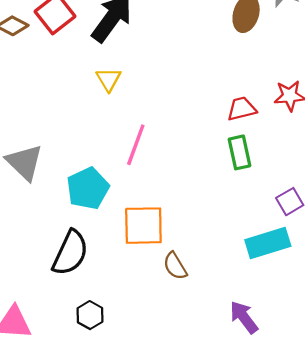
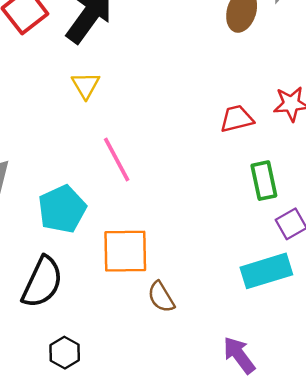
pink line: (136, 145) -> (117, 160), turned -48
green rectangle: (239, 152) -> (264, 181), moved

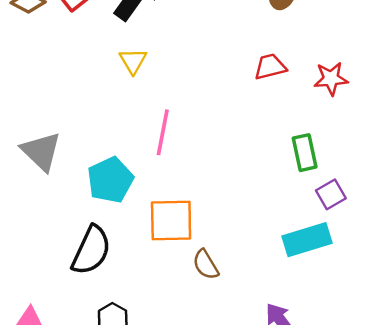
red trapezoid: (237, 119) -> (270, 67), moved
pink line: (117, 160) -> (163, 132), turned 39

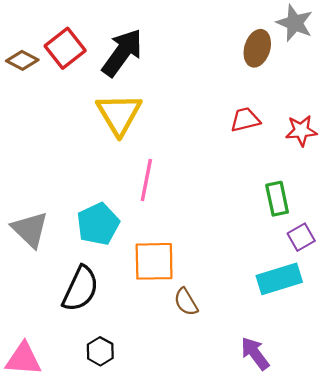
yellow triangle: (133, 61) -> (119, 114), size x1.8
gray triangle: (41, 151) -> (30, 229), moved

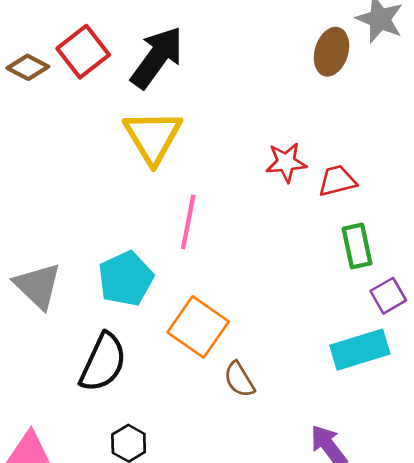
red trapezoid: (245, 120) -> (337, 181), moved
red star: (301, 131) -> (286, 162), moved
orange square: (154, 261) -> (198, 327), turned 36

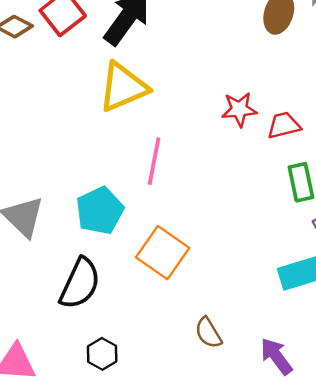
yellow triangle: (153, 137) -> (123, 87), turned 38
brown semicircle: (239, 379) -> (208, 333), moved

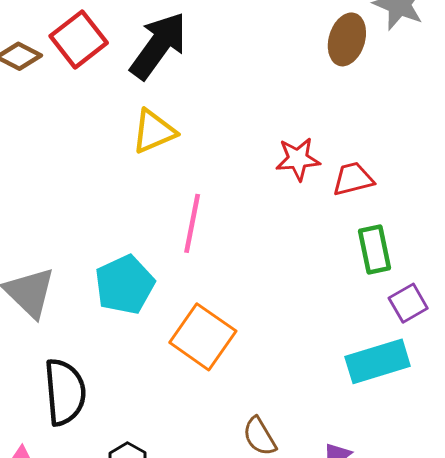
yellow triangle: (123, 87) -> (154, 131), size x0.7
black semicircle: (80, 283) -> (65, 392), moved, turned -30

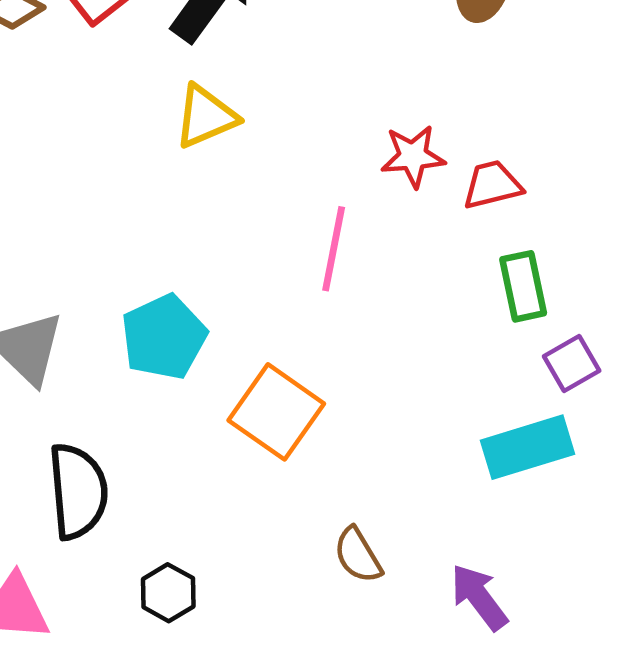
pink line: (192, 223) -> (334, 249), moved

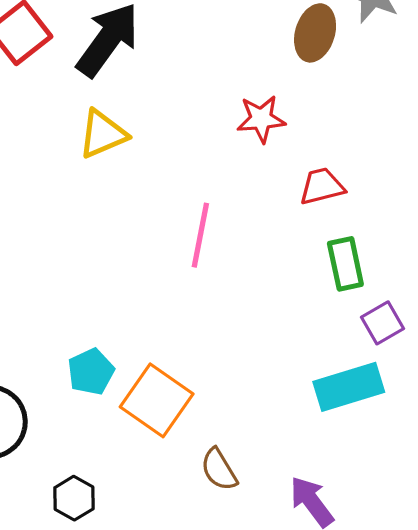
red star: (413, 156) -> (261, 119), moved
cyan pentagon: (164, 337) -> (91, 372), moved, size x0.7
orange square: (276, 412) -> (157, 400), moved

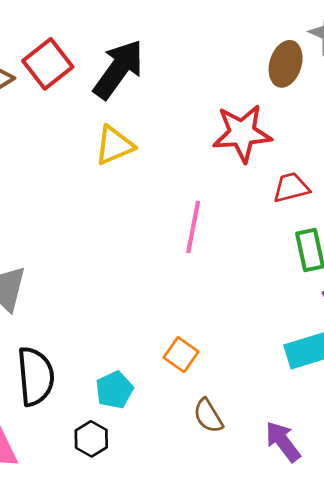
red star: (261, 119) -> (242, 133), size x1.5
cyan pentagon: (91, 372) -> (114, 390), moved
orange square: (157, 400) -> (181, 355), moved, size x0.6

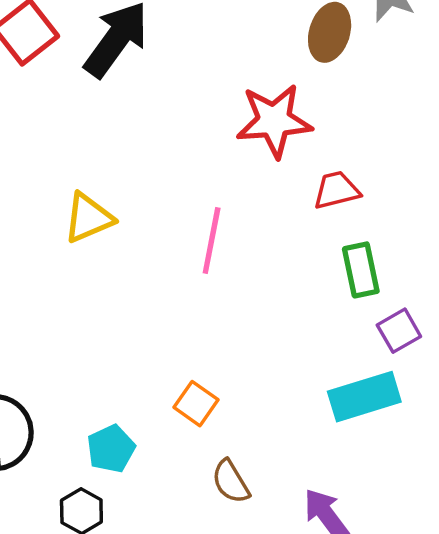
yellow triangle: (114, 145) -> (88, 218), moved

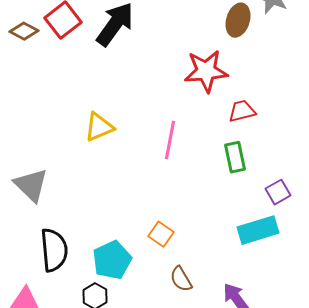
green rectangle: (361, 270) -> (235, 157), moved
cyan pentagon: (111, 449) -> (112, 260), size x1.4

